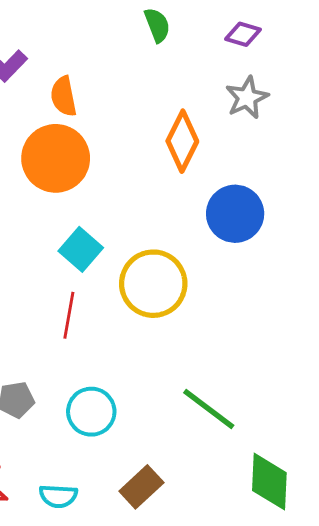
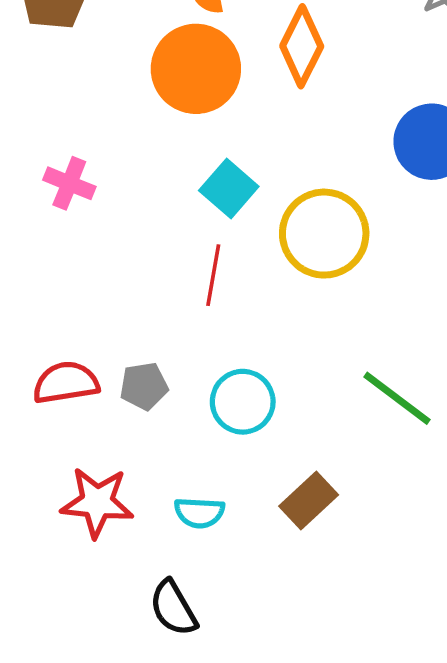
orange diamond: (182, 141) -> (302, 46), moved

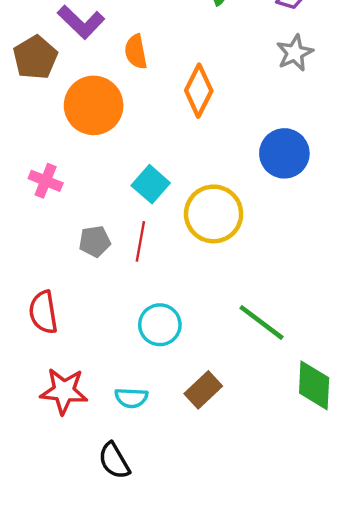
orange circle: (196, 69) -> (94, 105), moved
red semicircle: (66, 383) -> (43, 312), turned -90
gray pentagon: (144, 386) -> (95, 241), moved

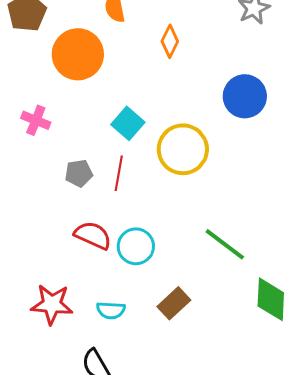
orange diamond: (199, 91) -> (170, 41), size x0.7
red semicircle: (43, 312) -> (93, 235), moved, turned 123

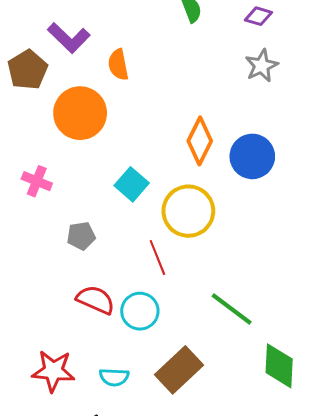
orange diamond: (170, 41) -> (200, 141), moved, size x1.4
red line: (119, 173) -> (157, 257), moved, turned -32
brown rectangle: (174, 303) -> (179, 370), size x1.4

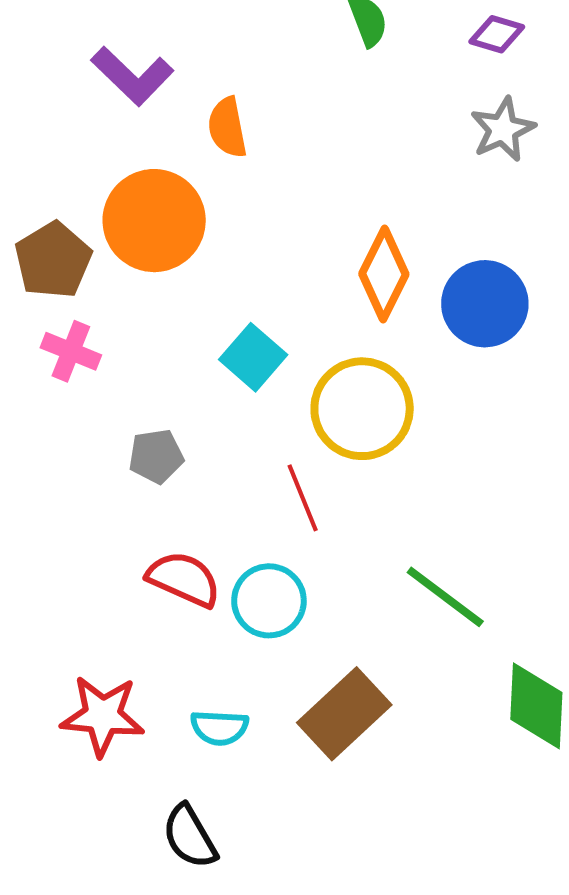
brown pentagon: (27, 70) -> (53, 260), moved

